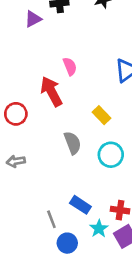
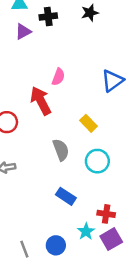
pink semicircle: (70, 66) -> (58, 77), turned 42
blue rectangle: (80, 205) -> (66, 196), moved
gray line: (51, 219) -> (24, 249), moved

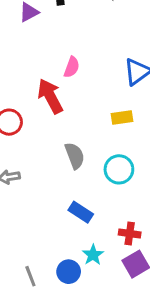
yellow rectangle: (89, 123) -> (122, 118), moved, turned -54
cyan star: (86, 232) -> (93, 255), moved

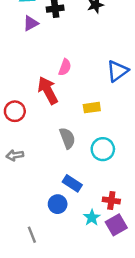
yellow rectangle: (122, 118) -> (92, 108), moved
cyan star: (93, 255) -> (92, 218), moved
blue circle: (69, 272) -> (58, 204), moved

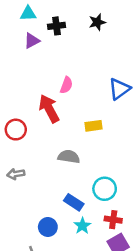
gray semicircle: (67, 138) -> (69, 157), turned -60
cyan circle: (103, 149) -> (105, 189), moved
blue circle: (58, 204) -> (48, 227), moved
cyan star: (92, 218) -> (82, 226), moved

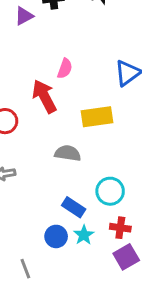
yellow rectangle: (93, 126) -> (97, 117), size x1.5
blue circle: (48, 227) -> (56, 236), moved

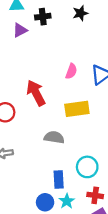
pink semicircle: (65, 69) -> (71, 71), moved
blue rectangle: (74, 207) -> (59, 179), turned 54

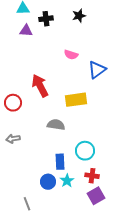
purple triangle: (20, 30) -> (26, 31), turned 32
pink semicircle: (71, 71) -> (71, 55), moved, turned 88

